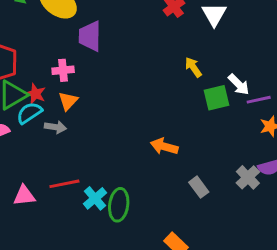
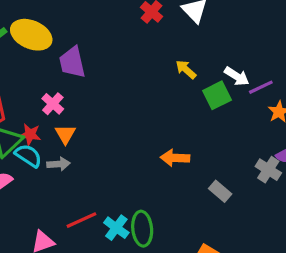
pink cross: (63, 70) -> (53, 104), turned -30
cyan semicircle: (29, 113) -> (28, 156), turned 80

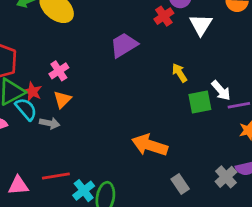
purple trapezoid: (72, 62) -> (124, 45), moved, turned 56
orange arrow: (175, 158) -> (150, 145), size x1.4

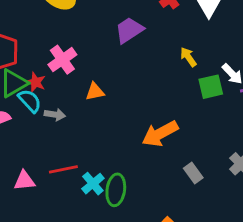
pink cross: (59, 71) -> (62, 60), size x1.4
orange triangle: (62, 99) -> (95, 92), moved, turned 36
orange arrow: (150, 145) -> (160, 134), turned -44

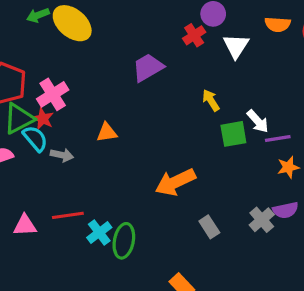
pink cross: (62, 60) -> (53, 94), moved

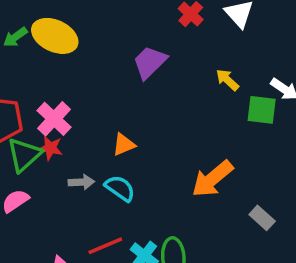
green square: (233, 134) -> (262, 110), turned 32
cyan semicircle: (35, 139) -> (120, 188), moved

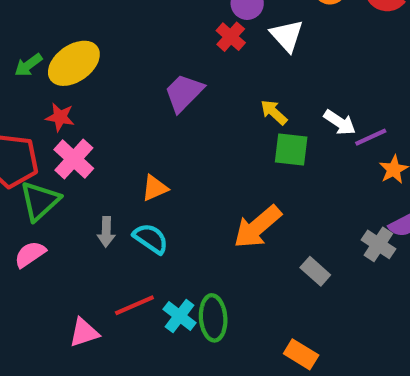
yellow ellipse: (55, 36) -> (74, 63), turned -60
green square: (262, 110) -> (291, 150), moved
red star: (50, 148) -> (60, 117), moved
gray arrow: (81, 182) -> (106, 232), turned 95

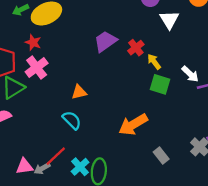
red cross: (231, 37) -> (136, 48), moved
gray arrow: (106, 232) -> (42, 168), moved, turned 49
red line: (134, 305) -> (56, 156), turned -30

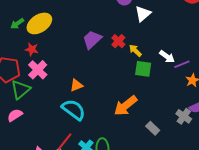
white triangle: (169, 20) -> (143, 14), turned 30
cyan semicircle: (72, 120) -> (74, 110), size x1.4

